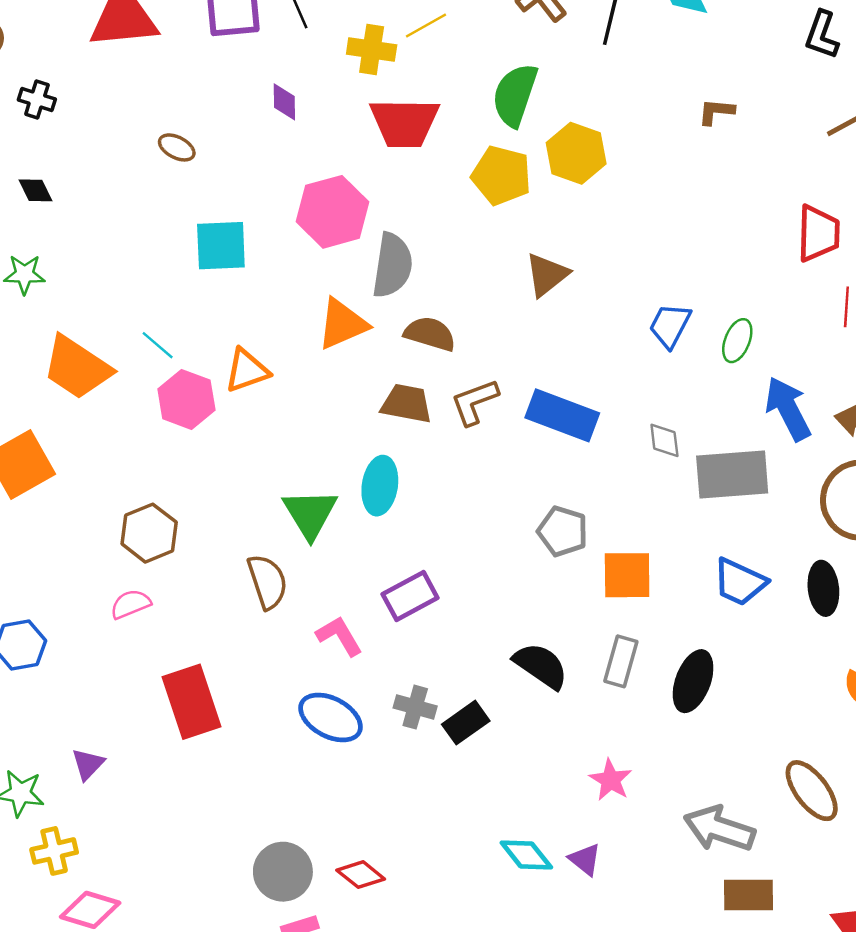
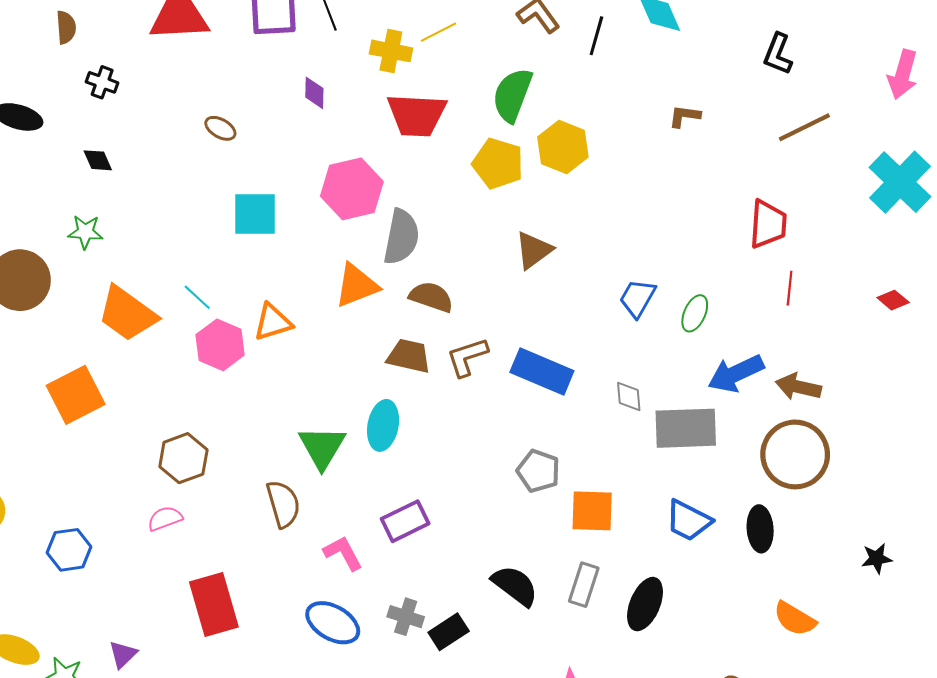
blue arrow: (788, 409) -> (736, 374), turned -90

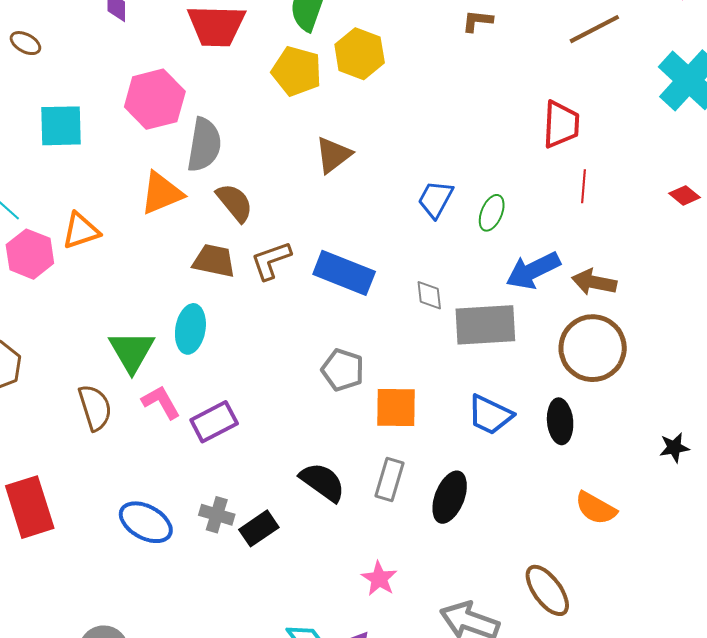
brown semicircle: (431, 297) -> (235, 203), turned 33
pink L-shape: (343, 553) -> (161, 402), moved

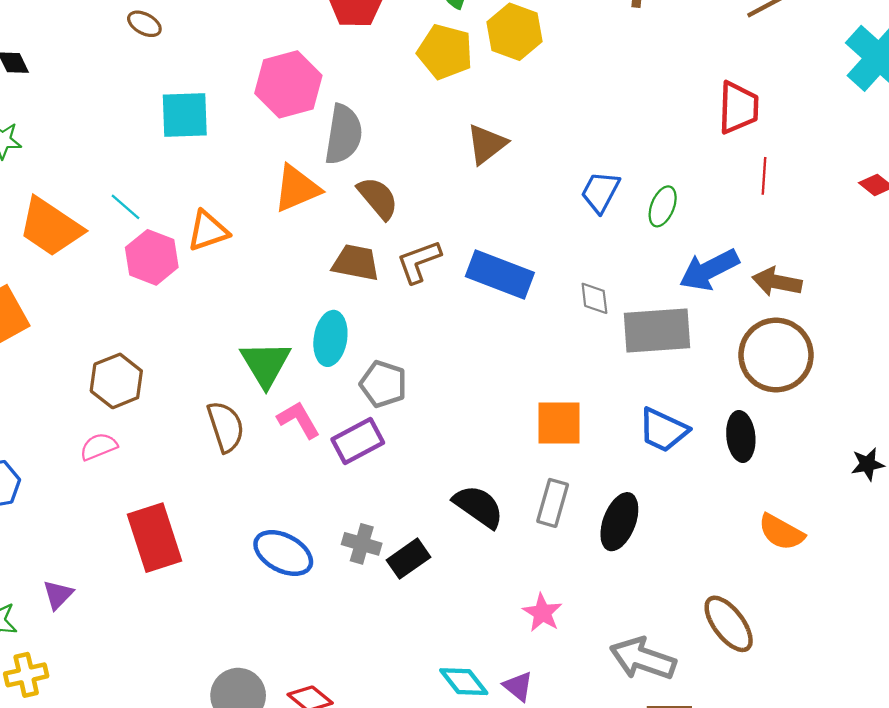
gray pentagon: (343, 370) -> (383, 384), moved

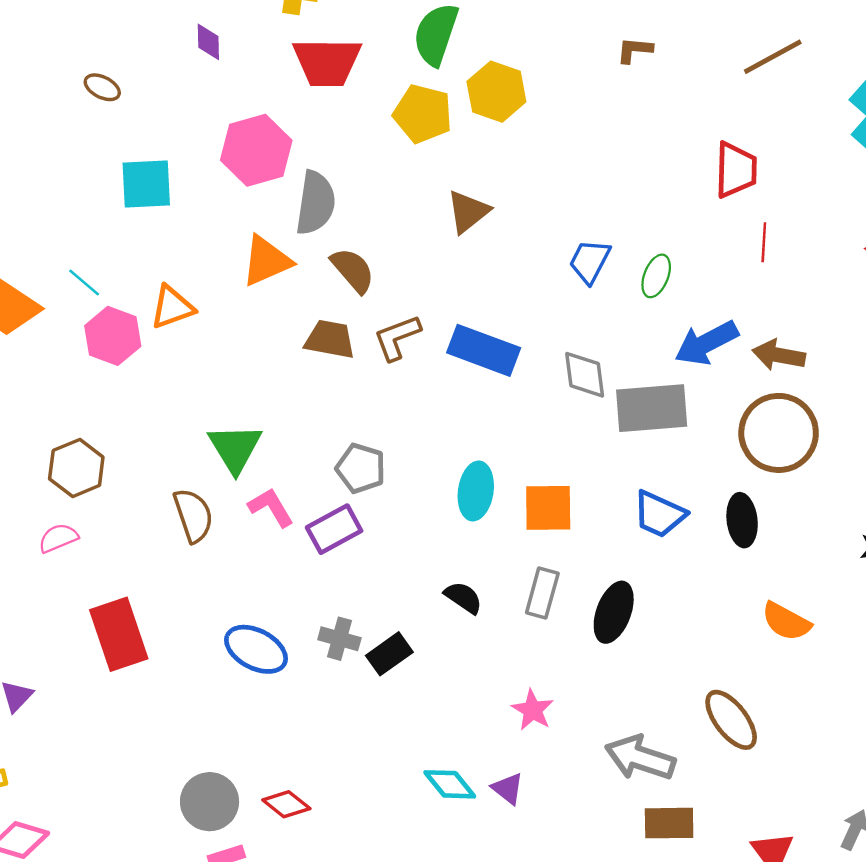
gray diamond: (594, 298) -> (585, 375), size x1.4
cyan ellipse: (330, 338) -> (476, 491), moved
black semicircle: (478, 506) -> (463, 598), size x0.7

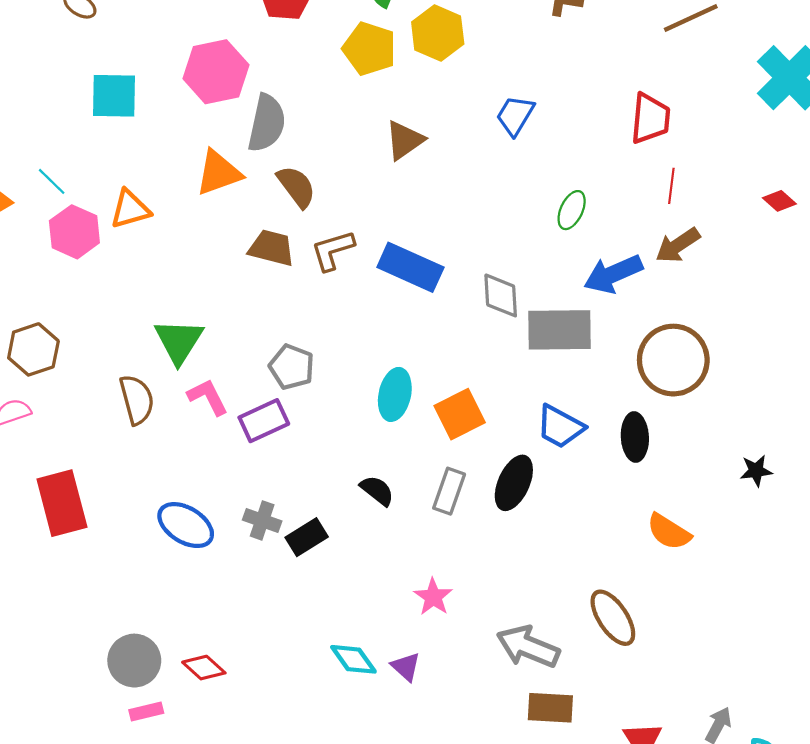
blue trapezoid: (590, 261) -> (515, 115), moved
brown arrow: (779, 355) -> (678, 245), moved, turned -48
orange square: (548, 508) -> (460, 414), turned -30
black ellipse: (614, 612) -> (514, 483), moved

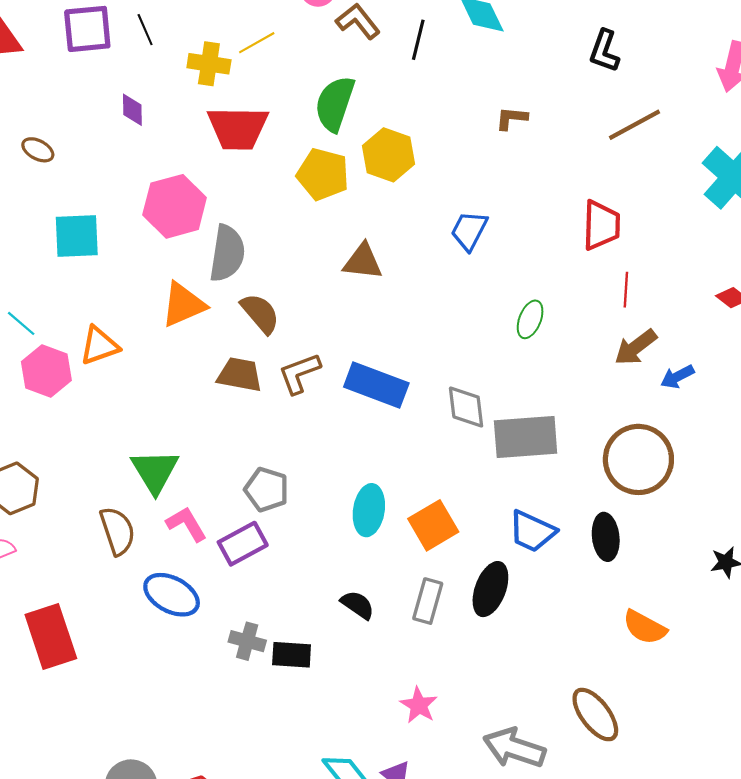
brown triangle: (405, 140) -> (363, 262), turned 45
blue arrow: (613, 274) -> (677, 377), moved, size x0.6
blue ellipse: (186, 525) -> (172, 595), moved
black rectangle: (307, 537) -> (292, 655), turned 39

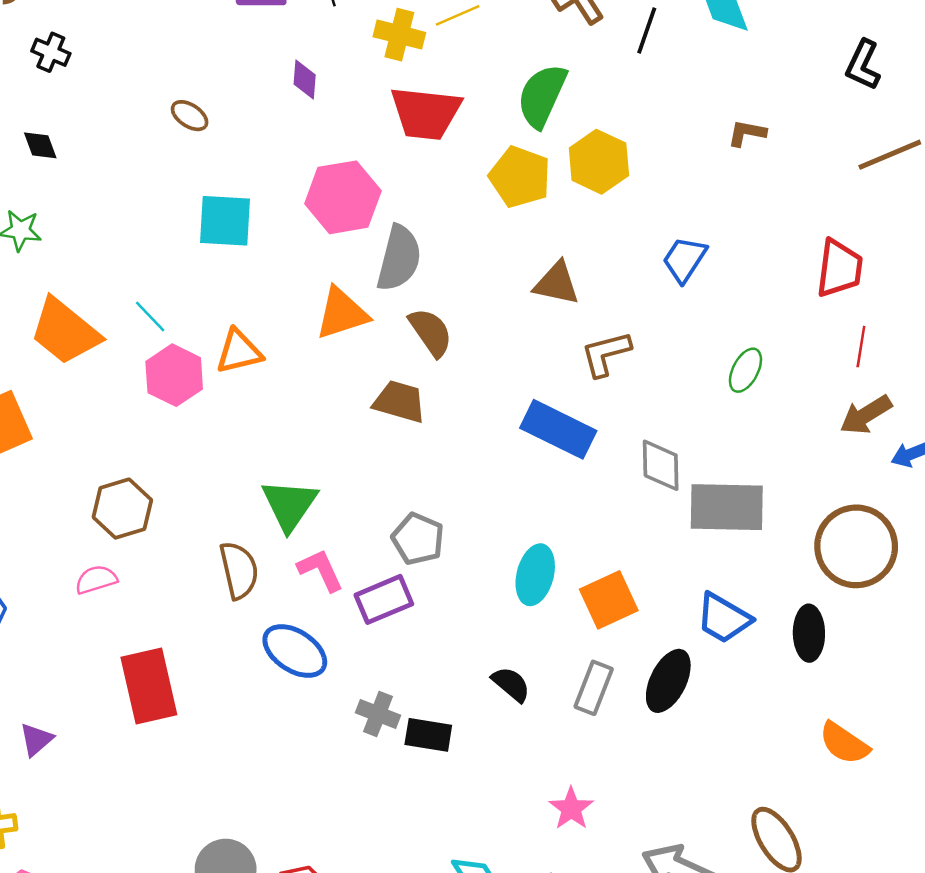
brown L-shape: (299, 373) -> (606, 354), moved

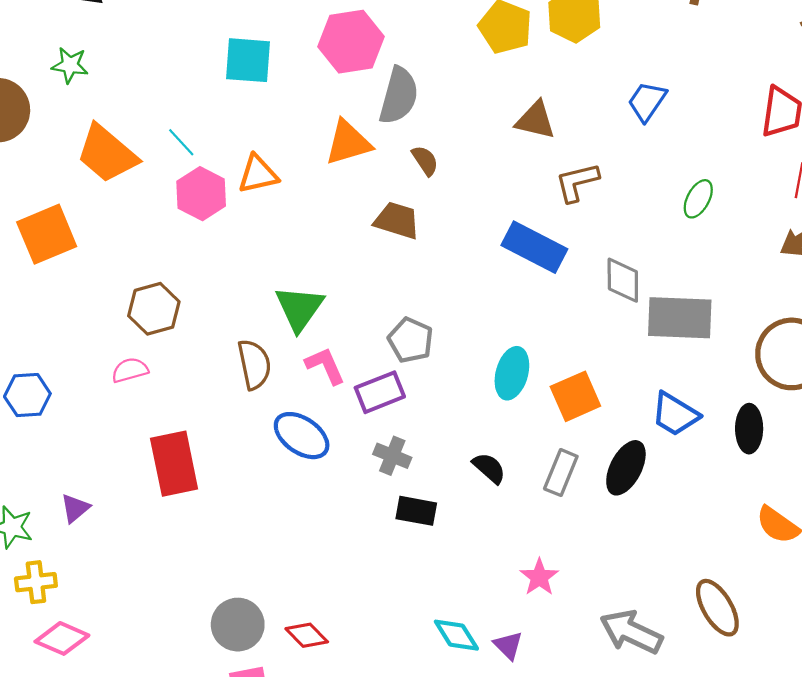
brown semicircle: (431, 332) -> (425, 161), size x0.7
gray cross: (378, 714) -> (392, 456), moved

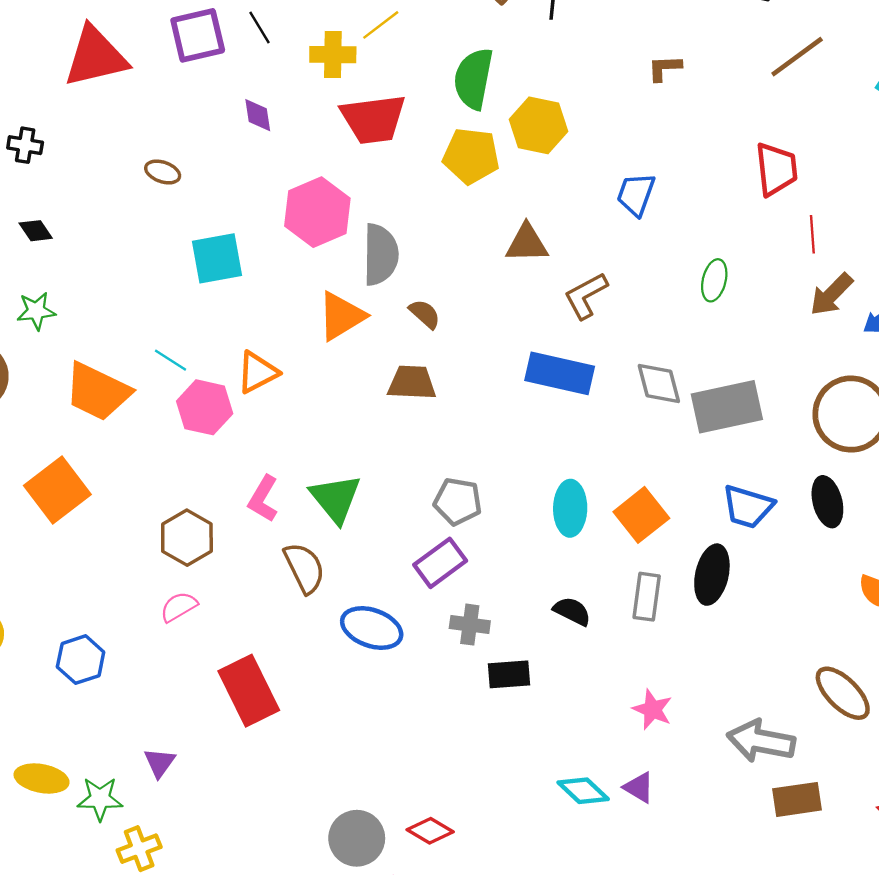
pink L-shape: (325, 366) -> (263, 499), moved, turned -111

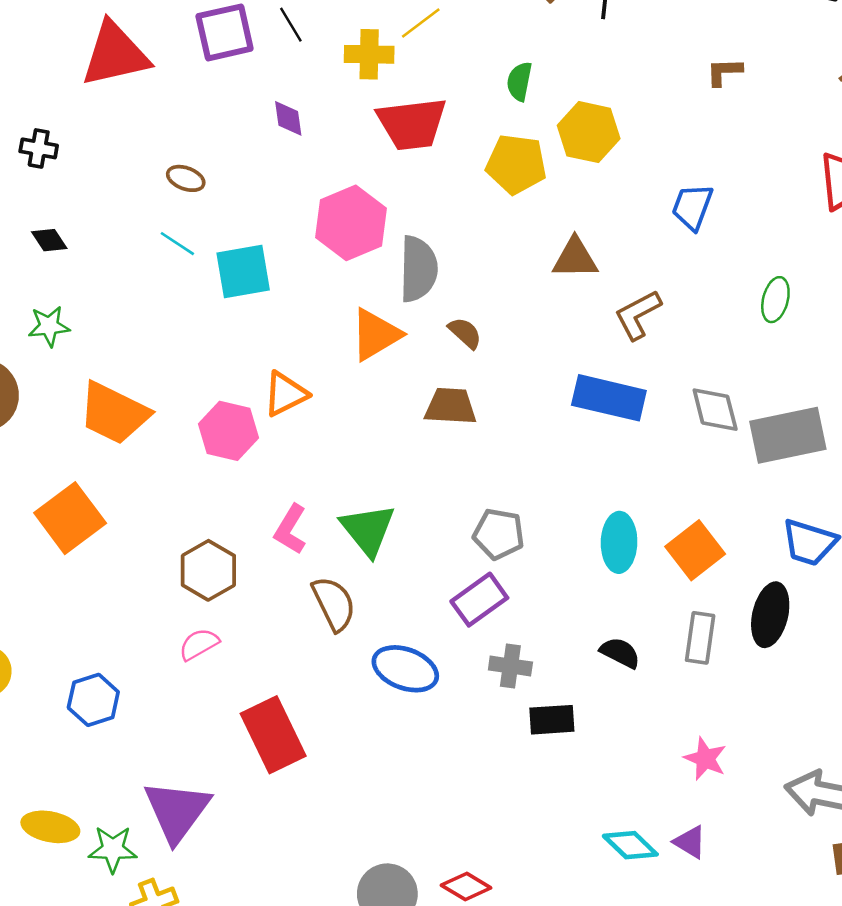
green semicircle: (473, 79) -> (519, 81), size x0.6
cyan line: (170, 360) -> (177, 244), moved
purple triangle: (159, 763) -> (177, 811), size x2.0

